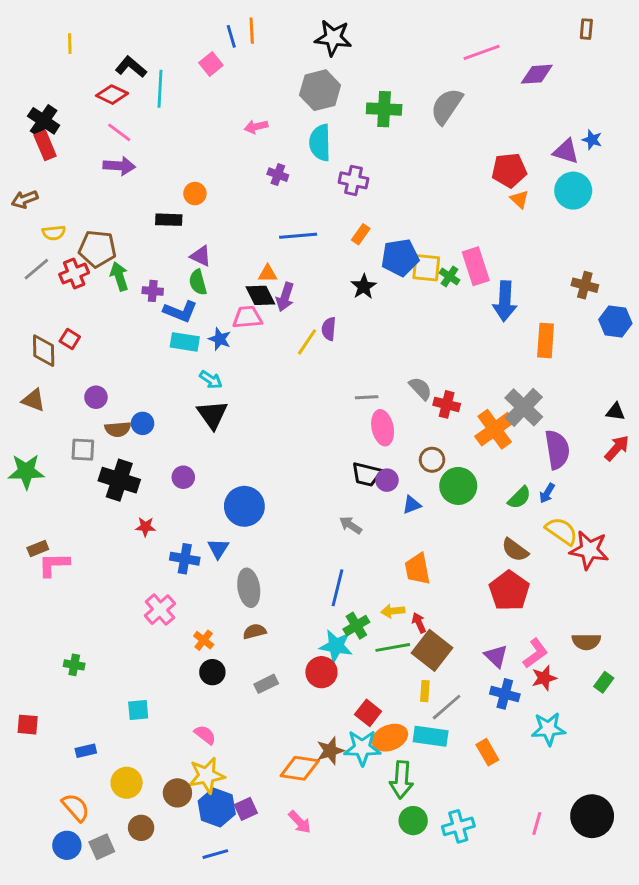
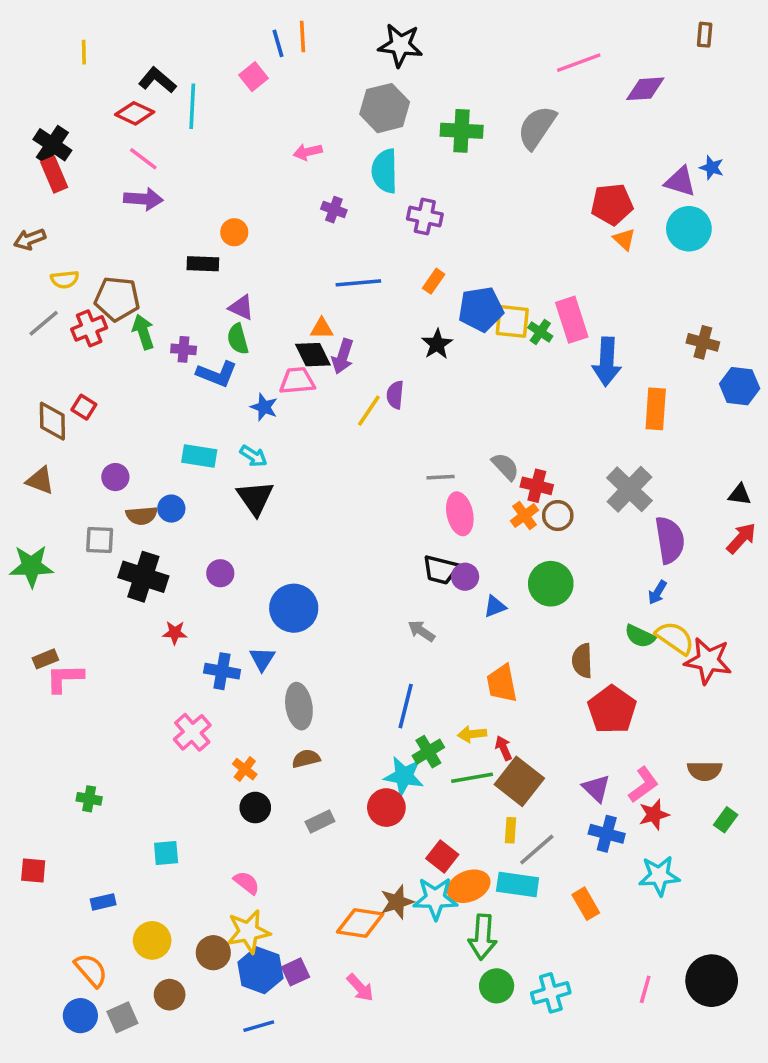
cyan rectangle: (185, 342) -> (199, 456), moved
orange cross: (495, 429) -> (525, 516), moved, size x0.6
brown circle: (432, 460) -> (558, 516), moved
green semicircle: (519, 498) -> (640, 636), moved, turned 70
brown semicircle: (515, 550) -> (582, 661), moved, turned 52

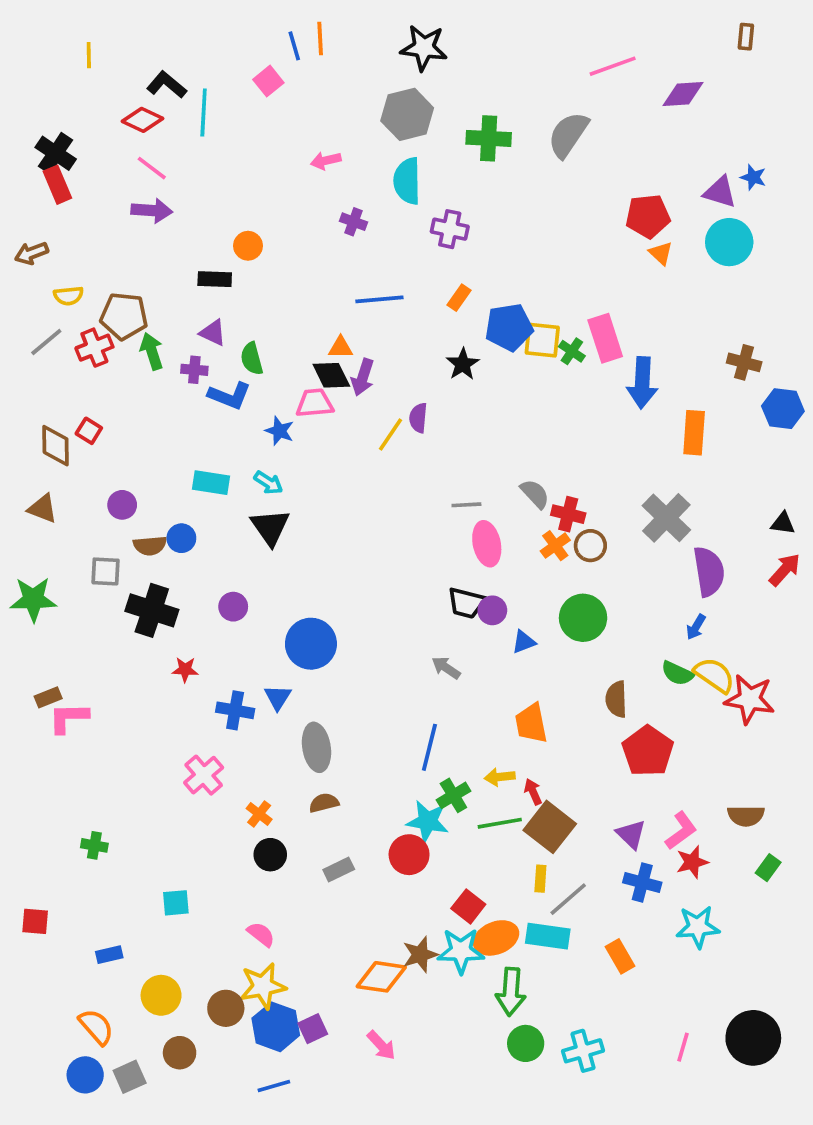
purple triangle: (241, 307) -> (213, 333), moved

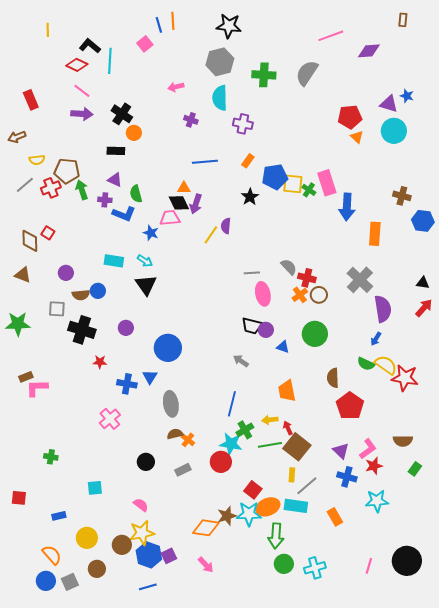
black cross: (56, 153) -> (122, 114), moved
blue triangle: (524, 642) -> (283, 347), turned 40
orange cross: (259, 814) -> (188, 440), moved

